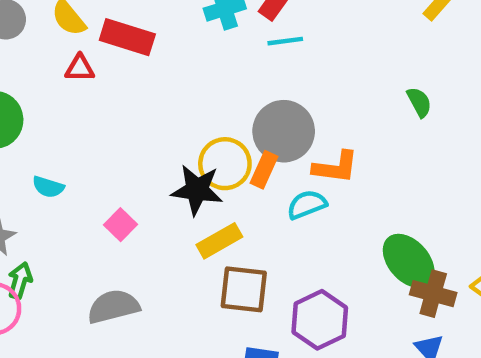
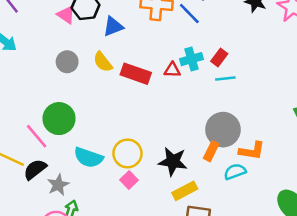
red triangle: (80, 68) -> (172, 70), moved
yellow circle: (225, 164) -> (127, 153), moved
cyan semicircle: (48, 187) -> (88, 157), size x1.6

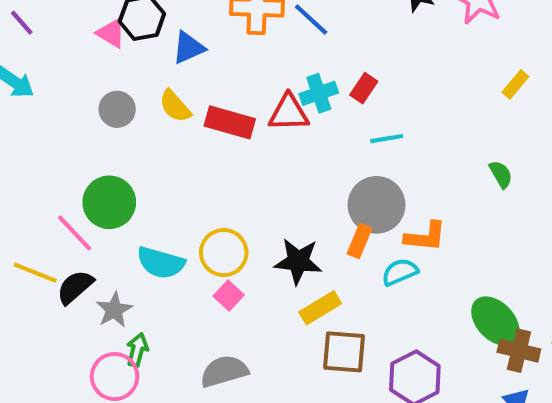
red triangle: (172, 70) -> (289, 113), size x1.5
cyan line: (225, 78) -> (387, 139), moved

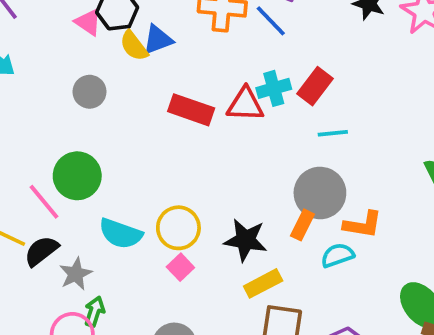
red rectangle: (364, 88) -> (315, 86), size x1.4
yellow semicircle: (175, 106) -> (134, 46), moved

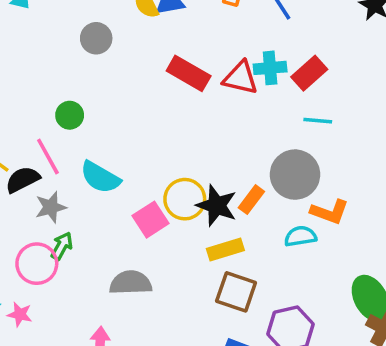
green circle: (77, 176) -> (70, 115), size x0.6
pink line: (44, 202) -> (48, 157), moved
orange rectangle: (302, 225) -> (251, 200), moved
yellow circle: (178, 228) -> (185, 199), moved
pink square: (180, 267) -> (151, 220), size x1.4

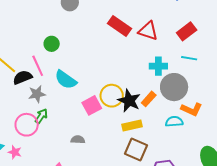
cyan cross: (270, 68) -> (158, 66), moved
gray semicircle: (131, 283) -> (78, 140), size x0.6

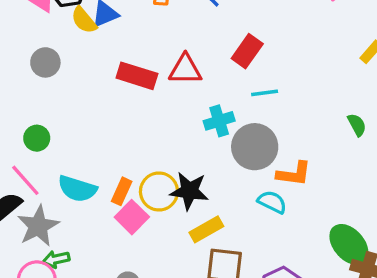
gray star: (37, 94) -> (38, 226), size x1.4
orange rectangle: (149, 99) -> (122, 191), moved
green arrow: (41, 116) -> (56, 259), turned -119
cyan semicircle: (174, 122) -> (272, 202), turned 48

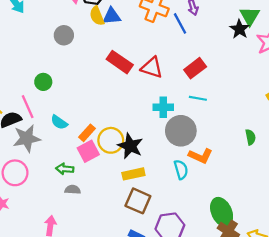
cyan semicircle: (77, 189) -> (59, 122), size x0.7
cyan semicircle: (272, 202) -> (181, 170), turned 30
green arrow: (56, 259) -> (65, 169), moved

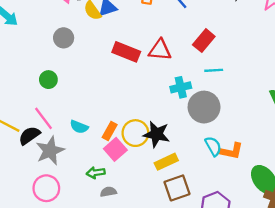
green circle: (43, 82) -> (48, 80), moved
orange L-shape: (200, 156) -> (231, 151), moved
brown square: (138, 201) -> (177, 188), turned -30

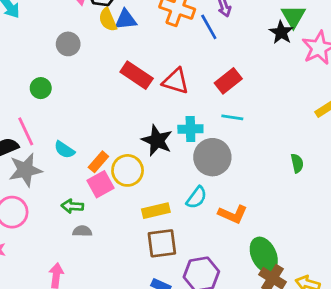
black star: (157, 134) -> (157, 140), moved
cyan semicircle: (213, 146) -> (197, 198), moved, turned 54

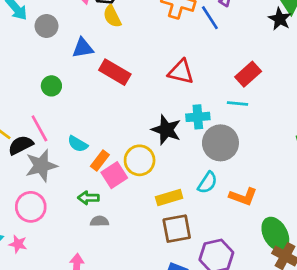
blue triangle: (126, 20) -> (83, 48), moved
gray circle: (68, 44) -> (47, 26), moved
red rectangle: (137, 75) -> (115, 72), moved
red rectangle: (228, 81) -> (248, 74), moved
orange rectangle: (98, 162) -> (100, 161), moved

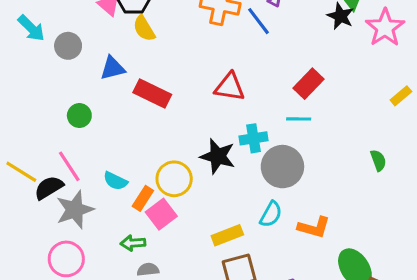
yellow circle: (140, 160) -> (174, 179), moved

